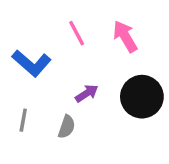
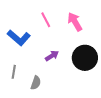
gray semicircle: (67, 127) -> (36, 83), moved

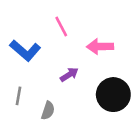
pink arrow: (75, 22) -> (100, 47), moved, turned -60
black circle: (85, 58) -> (113, 95), moved

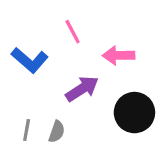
purple arrow: (69, 75) -> (82, 89), size x1.5
gray line: (19, 96) -> (27, 130), moved

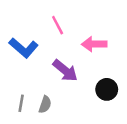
purple arrow: (82, 89) -> (65, 71), turned 72
black circle: (134, 113) -> (107, 89), size x0.7

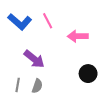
blue L-shape: (24, 48) -> (20, 22), moved
purple arrow: (65, 71) -> (34, 59), moved

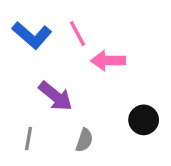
pink arrow: (78, 36) -> (108, 61), moved
gray semicircle: (37, 86) -> (84, 140), moved

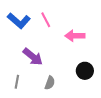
pink arrow: (108, 61) -> (75, 36), moved

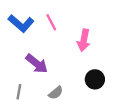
pink arrow: (75, 36) -> (84, 40), turned -78
gray semicircle: (50, 83) -> (56, 93), turned 32

